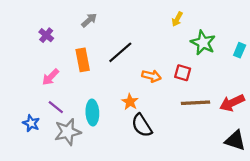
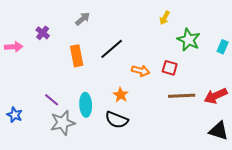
pink arrow: (50, 77) -> (14, 47), moved, turned -138
blue star: (31, 123) -> (15, 115), moved
black semicircle: (142, 125) -> (117, 120), moved, turned -35

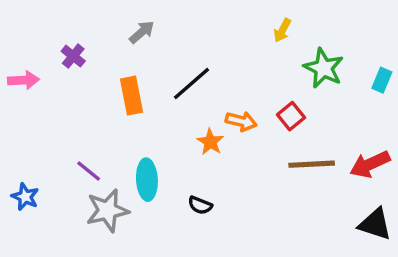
red square: (170, 68) -> (291, 116), turned 35
orange star: (121, 95) -> (210, 142), moved
black semicircle: (117, 120) -> (200, 205), size x0.6

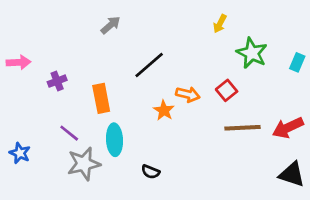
purple cross: (73, 56) -> (57, 81), moved, turned 30
orange rectangle: (131, 96) -> (101, 98), moved
black semicircle: (200, 205) -> (151, 172), moved

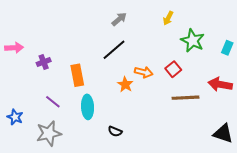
gray arrow: (110, 25) -> (119, 19), moved
red arrow: (288, 128) -> (220, 84), moved, turned 35
gray star: (84, 164) -> (49, 133), moved

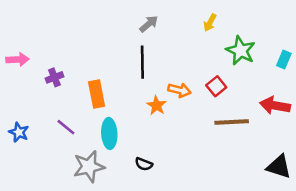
black line: (114, 50) -> (142, 62), turned -50
blue star: (15, 117) -> (19, 132), moved
gray star: (49, 133) -> (89, 167), moved

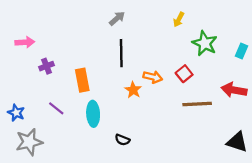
gray arrow: (149, 24) -> (117, 18), moved
pink arrow: (18, 60) -> (25, 42), moved
gray star: (89, 167) -> (29, 142), moved

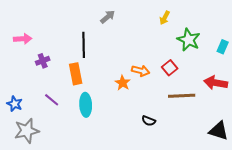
black line: (121, 53) -> (84, 45), moved
black semicircle: (122, 140) -> (149, 121), moved

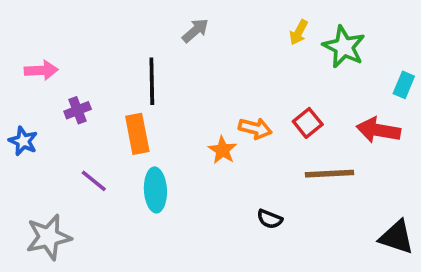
green star: (189, 40) -> (344, 47), moved
red arrow: (216, 83) -> (378, 130), moved
blue star: (15, 104) -> (23, 141), moved

